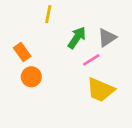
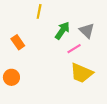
gray triangle: (107, 38) -> (87, 31), turned -42
orange circle: (31, 77) -> (11, 77), moved

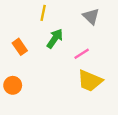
green arrow: (62, 31) -> (55, 39), moved
gray triangle: (87, 31) -> (91, 16), moved

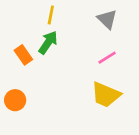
green arrow: (55, 39) -> (48, 43), moved
pink line: (82, 54) -> (107, 58), moved

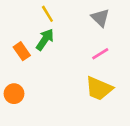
yellow line: (51, 15) -> (47, 14), turned -42

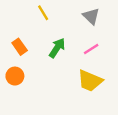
green arrow: (45, 40) -> (57, 48), moved
orange circle: (14, 94) -> (15, 76), moved

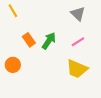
yellow line: (43, 13) -> (13, 11), moved
orange rectangle: (20, 47) -> (29, 40), moved

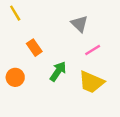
gray triangle: (78, 14) -> (80, 24), moved
green arrow: (49, 41) -> (58, 71), moved

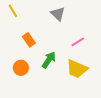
gray triangle: (80, 24) -> (58, 14), moved
orange circle: (15, 77) -> (21, 68), moved

